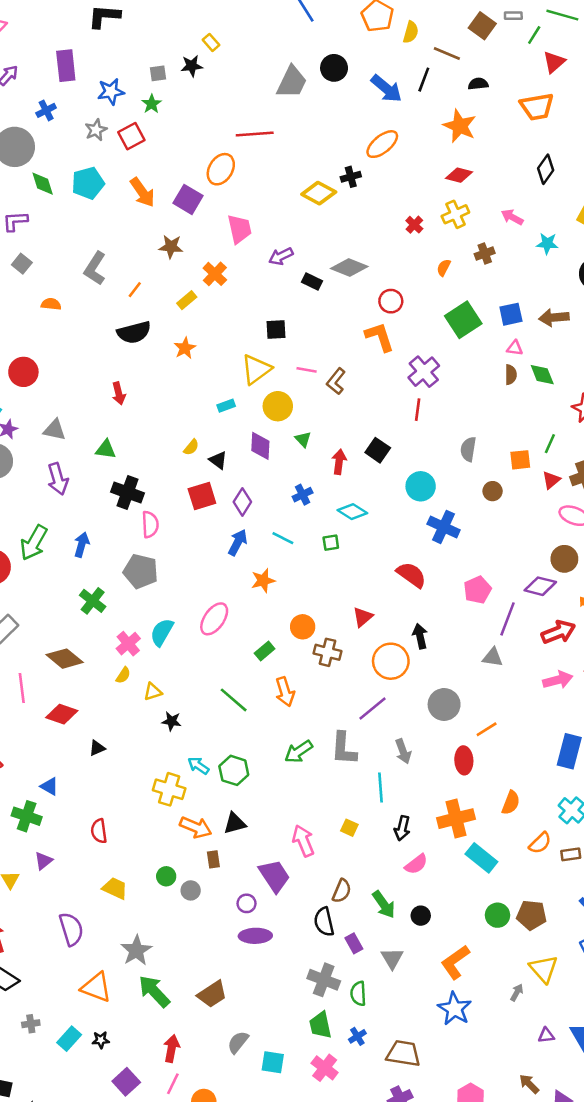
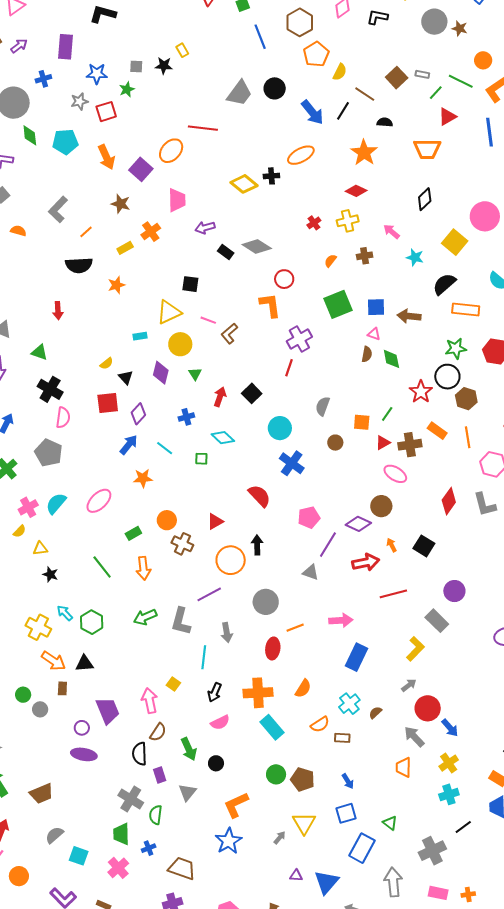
pink arrow: (558, 680) -> (341, 620), moved
pink arrow: (303, 841) -> (150, 701), moved

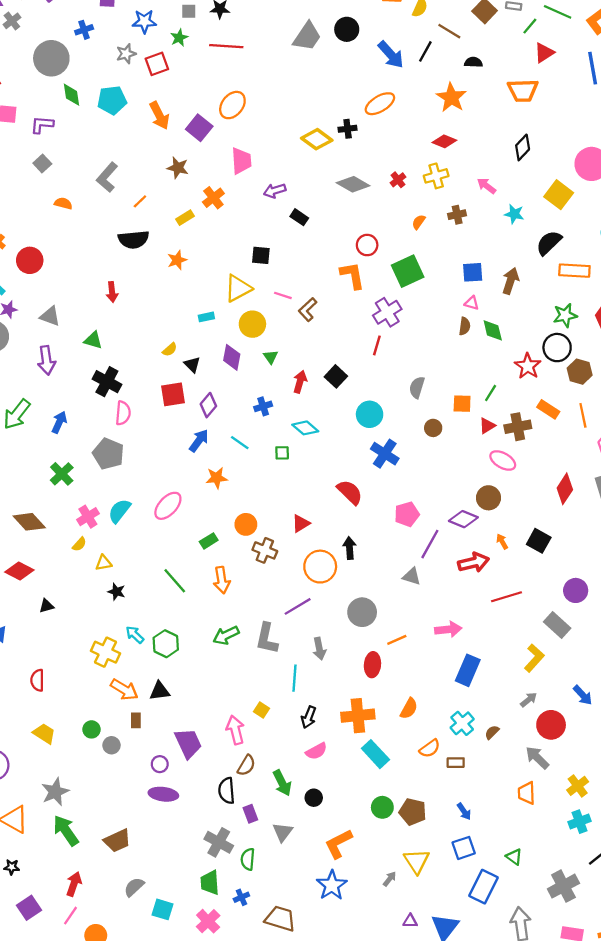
red line: (203, 128) -> (226, 46), moved
gray diamond: (257, 247) -> (353, 184), moved
green square: (338, 304) -> (408, 271), moved
brown arrow: (409, 316) -> (511, 281), turned 105
blue arrow: (450, 728) -> (583, 695), moved

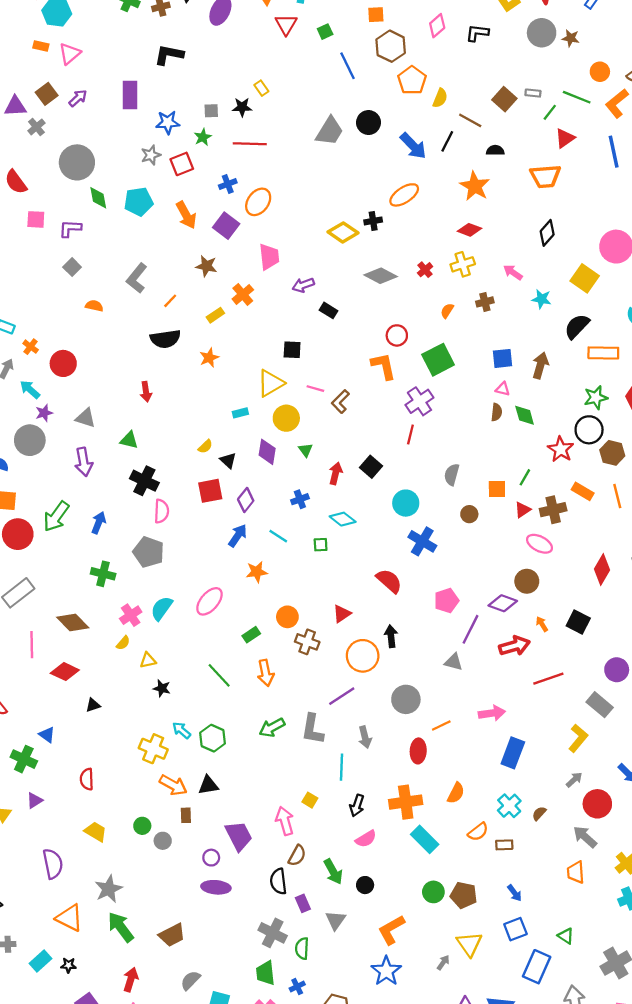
blue cross: (84, 30) -> (228, 184), moved
green cross: (62, 474) -> (103, 574), turned -30

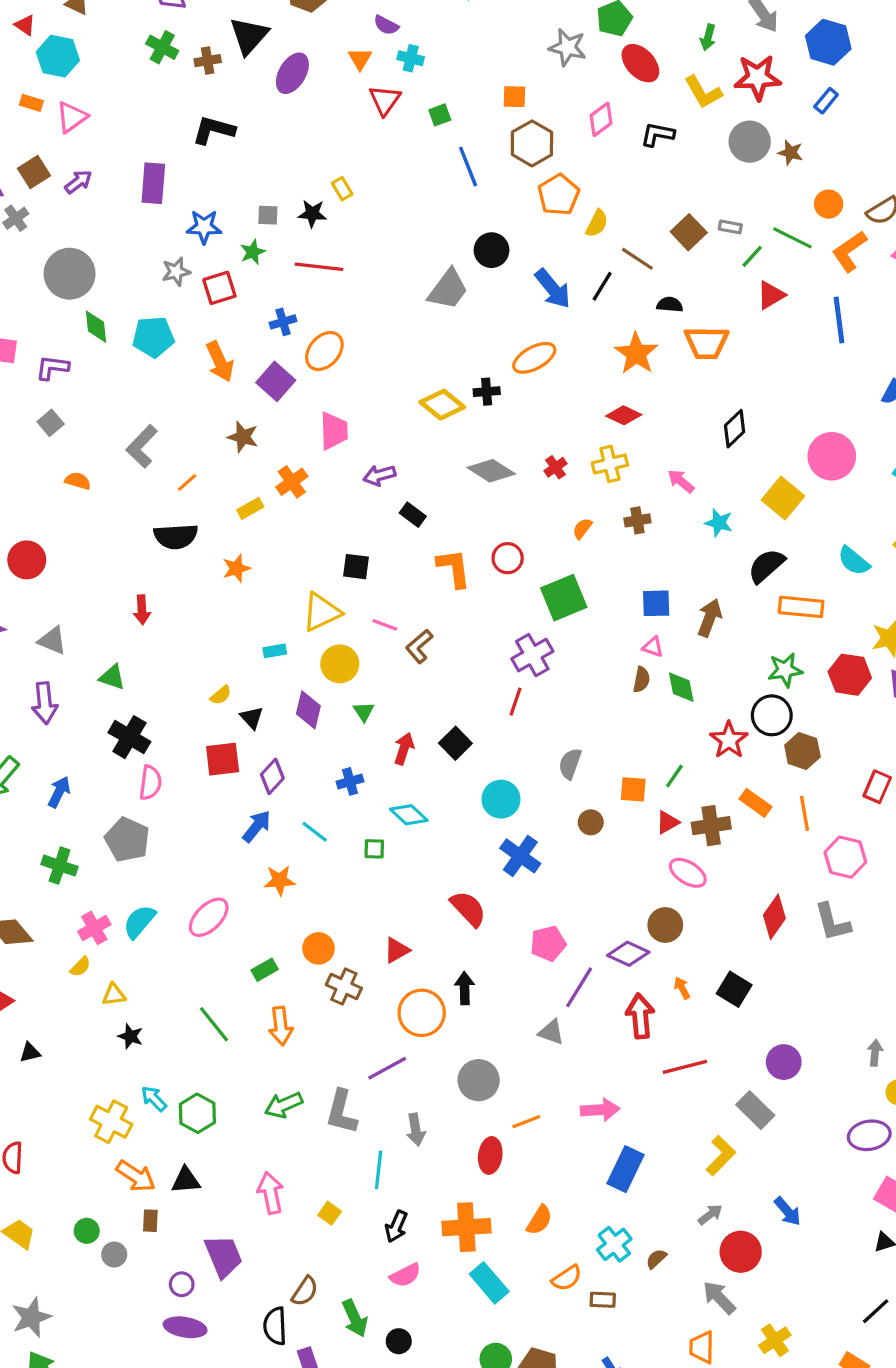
gray trapezoid: (330, 131) -> (448, 289), moved
orange trapezoid: (545, 176) -> (707, 343), moved
orange L-shape: (383, 366) -> (454, 568), moved
red arrow: (514, 646) -> (640, 1016), turned -84
pink arrow: (285, 821) -> (271, 1193), moved

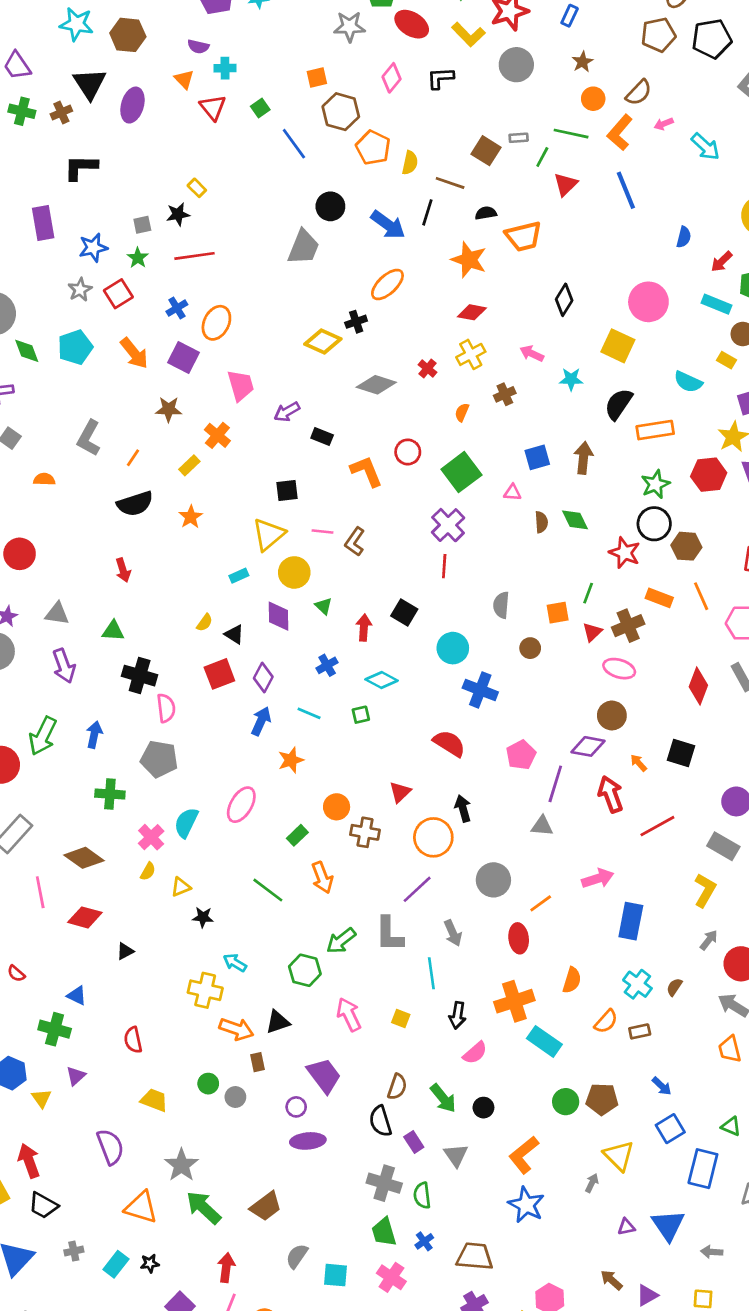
brown star: (790, 153) -> (583, 62), moved, turned -30
pink triangle: (653, 647) -> (512, 493), moved
green hexagon: (197, 1113) -> (305, 970), moved

